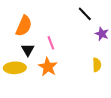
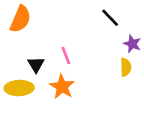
orange semicircle: (24, 26) -> (20, 19), moved
yellow semicircle: (97, 65) -> (126, 67), moved

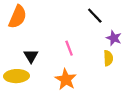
pink line: (66, 55) -> (69, 48), moved
orange star: (62, 87) -> (66, 79), moved

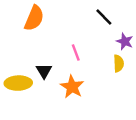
orange semicircle: (18, 17) -> (34, 18), moved
black triangle: (31, 56) -> (44, 71), moved

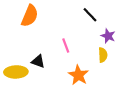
black triangle: (44, 71) -> (38, 61), turned -40
orange star: (72, 87) -> (78, 75), moved

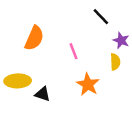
orange semicircle: (30, 16) -> (34, 38), moved
black triangle: (38, 61) -> (43, 94), moved

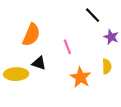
yellow semicircle: (115, 62) -> (107, 66), moved
black triangle: (43, 94) -> (39, 63), moved

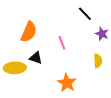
orange star: (81, 77) -> (67, 83), moved

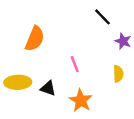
pink line: (62, 43) -> (75, 64), moved
black triangle: (36, 58) -> (48, 88), moved

